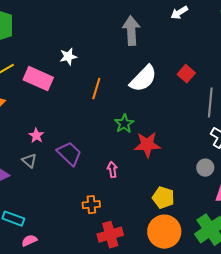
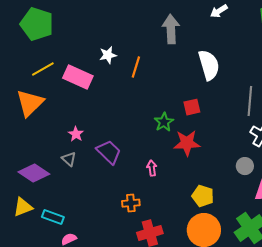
red square: (186, 74) -> (192, 107), moved, turned 36
white semicircle: (143, 79) -> (209, 65), moved, turned -60
orange line: (96, 89) -> (136, 67), moved

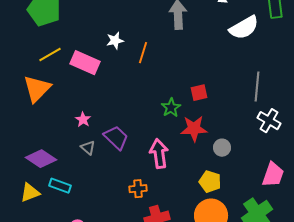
white semicircle: (209, 65) -> (244, 28), moved, turned 76
gray triangle: (69, 159) -> (88, 148), moved
gray circle: (245, 166) -> (222, 148), moved
pink arrow: (152, 168) -> (159, 154), size x1.8
cyan rectangle: (53, 217) -> (60, 186), moved

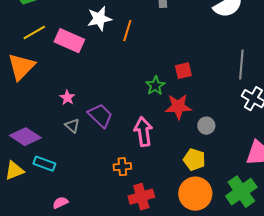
white star: (115, 41) -> (99, 19), size x1.4

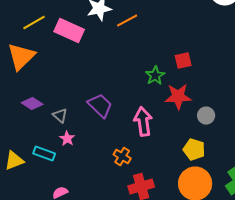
orange line: (127, 31) -> (127, 21), turned 45
pink star: (67, 98) -> (67, 139), moved
gray triangle: (72, 126) -> (60, 116), moved
purple diamond: (25, 137) -> (32, 104), moved, size x0.7
orange cross: (122, 167) -> (122, 157), turned 36

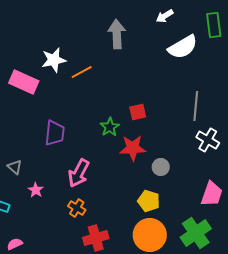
purple trapezoid: (100, 106) -> (55, 133), moved, turned 52
pink arrow: (143, 122) -> (79, 173), moved, turned -144
pink star: (67, 139) -> (36, 190), moved

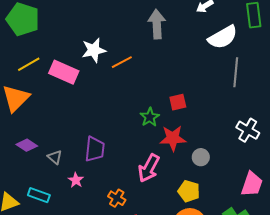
gray line: (196, 106) -> (236, 72), moved
purple trapezoid: (55, 133) -> (95, 149), moved
pink arrow: (79, 173) -> (149, 168), moved

